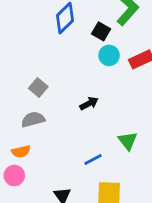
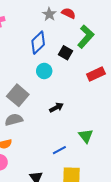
cyan circle: (109, 55) -> (44, 71), moved
gray square: (38, 87) -> (18, 95), size x1.5

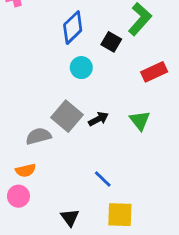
gray square: (18, 95) -> (67, 116), moved
green triangle: (86, 136) -> (140, 120), moved
blue line: (59, 150) -> (103, 179), turned 72

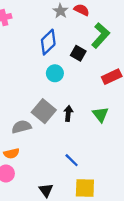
black arrow: (98, 119) -> (68, 113), turned -56

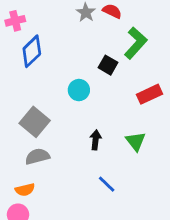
blue diamond: (48, 42) -> (32, 51), moved
gray square: (44, 111) -> (35, 122), moved
blue line: (72, 160) -> (107, 184), moved

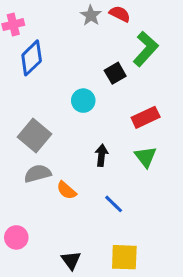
black square: (108, 65) -> (115, 73), turned 30
red rectangle: (149, 94) -> (146, 117), moved
orange semicircle: (25, 190) -> (66, 190), moved, turned 54

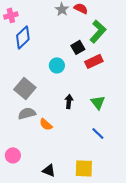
red rectangle: (146, 117) -> (94, 61), moved
blue line: (114, 204) -> (98, 133), moved
black triangle: (71, 260) -> (49, 170), turned -32

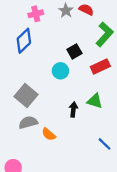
pink cross: (11, 15) -> (36, 14), moved
black square: (78, 47) -> (74, 51), moved
green triangle: (98, 102) -> (95, 101), moved, turned -35

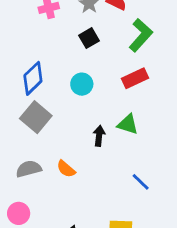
blue diamond: (24, 41) -> (33, 78), moved
black square: (74, 51) -> (89, 38), moved
gray semicircle: (28, 122) -> (29, 169), moved

